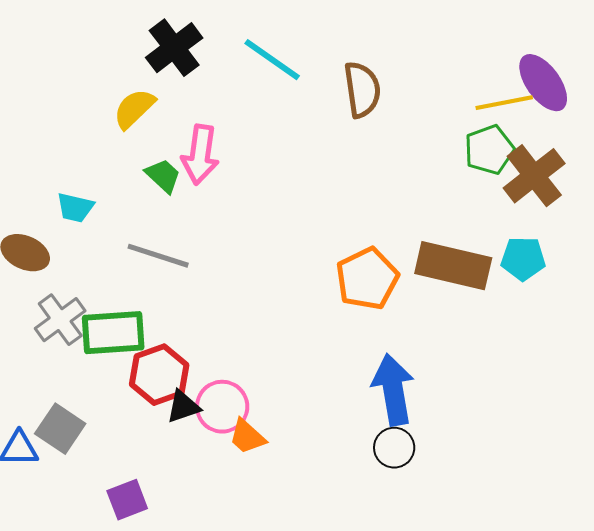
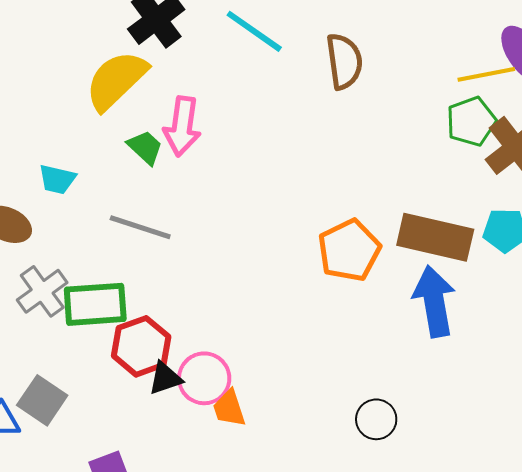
yellow semicircle: (134, 109) -> (116, 80), size x1.5
blue arrow: (393, 390) -> (434, 301), moved
orange trapezoid: (247, 437) -> (229, 408), turned 30

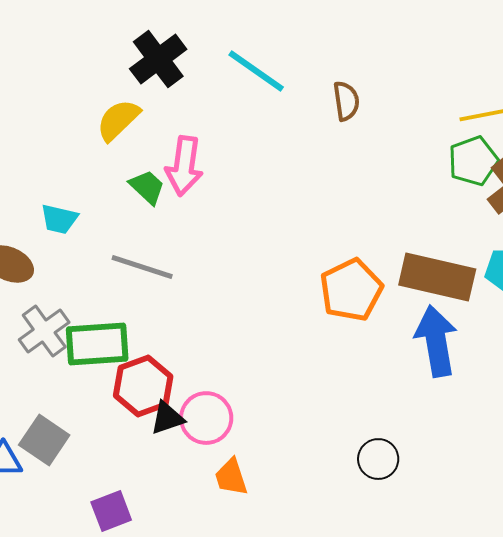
brown semicircle: (344, 61) -> (346, 101), size x0.7
yellow semicircle: (116, 80) -> (118, 120), size x0.7
orange trapezoid: (229, 408) -> (231, 477), moved

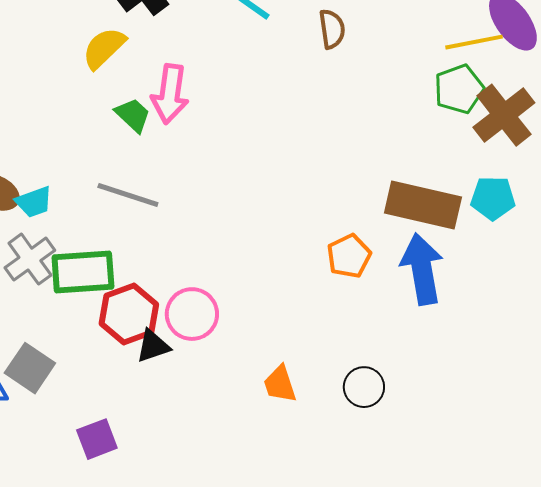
cyan trapezoid: (59, 219) -> (34, 202), moved, turned -33
orange pentagon: (351, 290) -> (349, 256), moved, size x0.7
pink circle: (206, 418) -> (192, 314), moved
orange trapezoid: (231, 477) -> (280, 384), moved

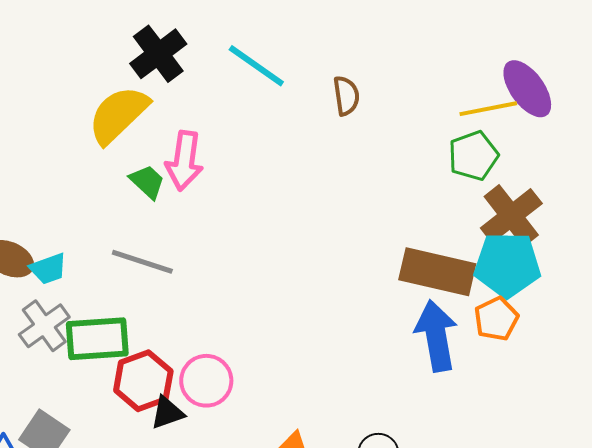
yellow semicircle: (104, 48) -> (118, 115), size x1.4
brown cross: (504, 115) -> (511, 216), moved
cyan pentagon: (493, 198) -> (507, 265), size x1.5
orange pentagon: (349, 256) -> (496, 319), moved

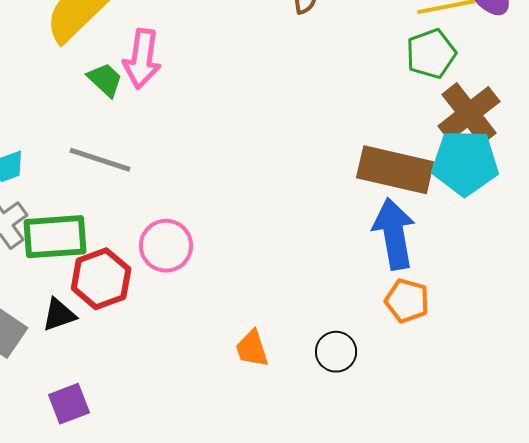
orange pentagon: (496, 319) -> (407, 301), moved, turned -30
pink circle: (206, 381) -> (166, 246), moved
black triangle: (167, 413) -> (59, 315), moved

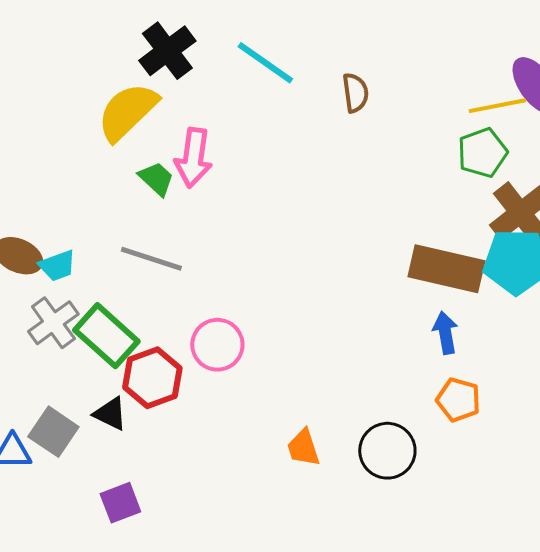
blue arrow: (394, 234) -> (445, 333), size x0.6
green rectangle: (55, 237) -> (106, 336), turned 46
black triangle: (59, 315) -> (110, 414), turned 45
black circle: (336, 352) -> (387, 451), size x1.4

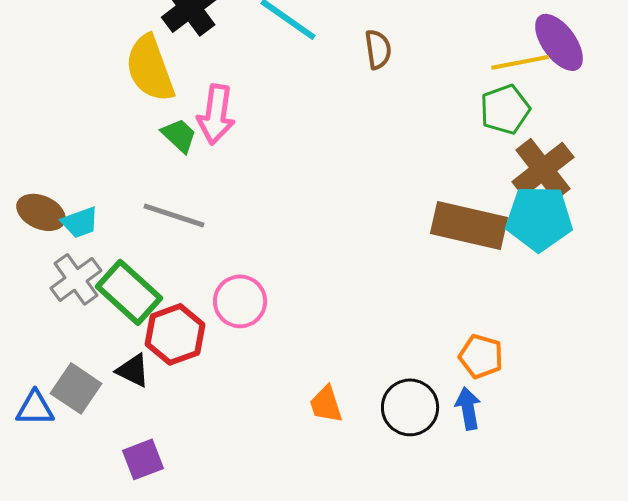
yellow semicircle: (127, 112) -> (150, 68), turned -66
blue arrow: (445, 333) -> (468, 408), moved

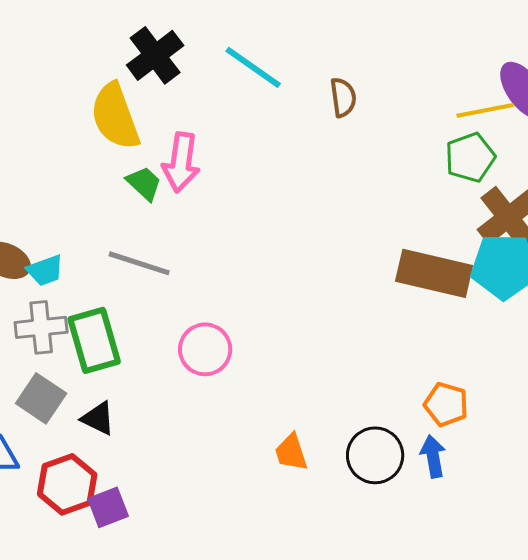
gray cross: (76, 279) -> (41, 327), turned 30
green rectangle: (129, 292) -> (94, 340), turned 32
red hexagon: (175, 334) -> (67, 484), moved
gray square: (76, 388) -> (41, 398), moved

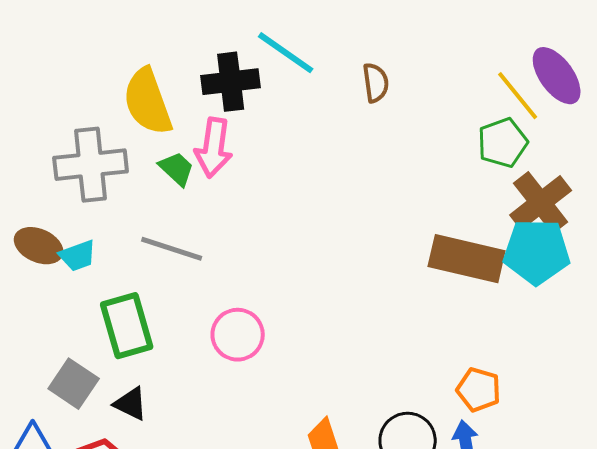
black cross: (155, 55) -> (231, 82), moved, turned 30
yellow line: (485, 110) -> (518, 96), turned 62
gray cross: (41, 327) -> (91, 165), moved, size x1.4

